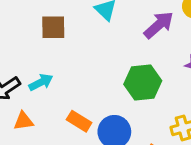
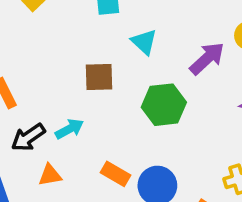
brown square: (53, 27) -> (99, 77), moved
green hexagon: (143, 83) -> (164, 105), moved

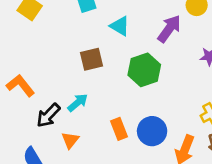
orange rectangle: (116, 174) -> (119, 129), turned 50
orange triangle: (50, 175) -> (70, 140), turned -30

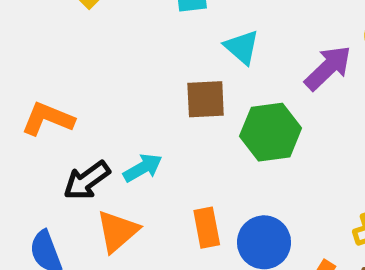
brown square: (92, 59) -> (206, 99), moved
orange L-shape: (20, 85) -> (48, 119), turned -40
orange triangle: (70, 140) -> (117, 231), size x1.4

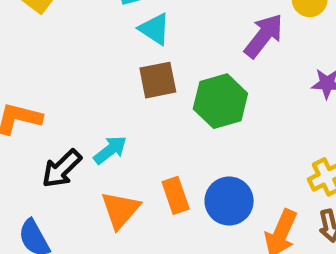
cyan triangle: (242, 47) -> (155, 29), moved
orange triangle: (117, 231) -> (120, 210), moved

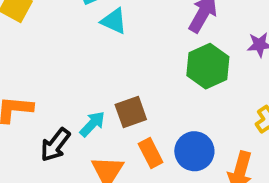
brown square: (158, 80) -> (131, 112), moved
green hexagon: (220, 101) -> (208, 66), moved

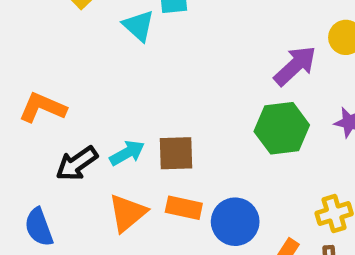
cyan triangle: (114, 21) -> (139, 26), moved
orange rectangle: (151, 153) -> (184, 208), turned -68

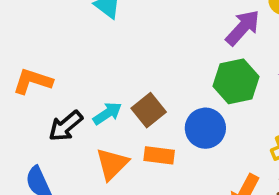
brown square: (176, 153) -> (149, 110), turned -32
blue circle: (235, 222) -> (205, 128), moved

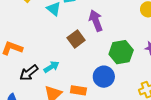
purple arrow: (243, 28) -> (96, 21), moved, turned -65
brown square: (149, 110) -> (76, 39), moved

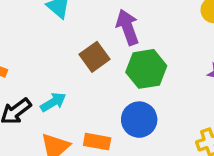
green hexagon: (121, 52) -> (146, 69), moved

